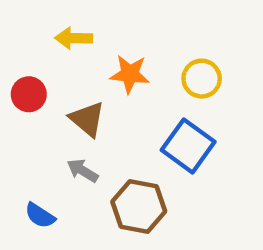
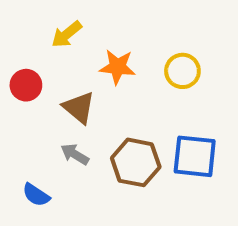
yellow arrow: (74, 38) -> (67, 34), turned -40
blue square: (188, 146) -> (195, 156), moved, turned -30
brown hexagon: (139, 207) -> (136, 162), moved

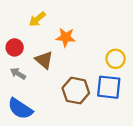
yellow circle: (182, 71) -> (116, 59), moved
gray arrow: (75, 154) -> (18, 74), moved
blue semicircle: (36, 195) -> (20, 109), size x1.6

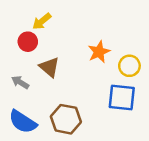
orange star: (66, 37) -> (99, 52), moved, turned -30
red circle: (15, 47) -> (28, 42), moved
brown hexagon: (76, 91) -> (66, 119), moved

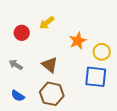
yellow arrow: (42, 21) -> (47, 23), moved
brown triangle: (49, 67) -> (50, 65), moved
blue semicircle: (23, 122) -> (18, 96), size x0.6

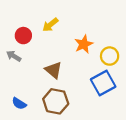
gray arrow: (16, 65) -> (14, 56), moved
blue square: (96, 77) -> (103, 83), turned -35

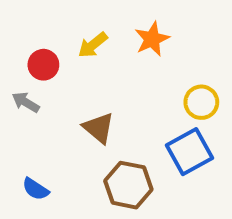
orange star: (84, 44) -> (152, 39), moved
brown hexagon: (56, 101) -> (128, 185), moved

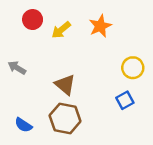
red circle: (43, 65) -> (33, 20), moved
blue square: (189, 152) -> (125, 100), size x0.6
brown hexagon: (128, 185) -> (65, 118), moved

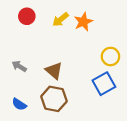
yellow arrow: (61, 30) -> (60, 20), moved
gray arrow: (17, 68) -> (19, 66), moved
blue square: (125, 100) -> (104, 84), size x1.5

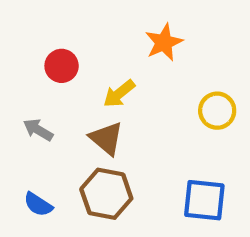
red circle: (27, 16) -> (62, 66), moved
yellow arrow: (60, 20) -> (119, 94), moved
blue square: (104, 84) -> (204, 200), moved, turned 35

